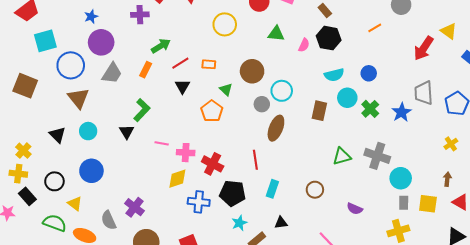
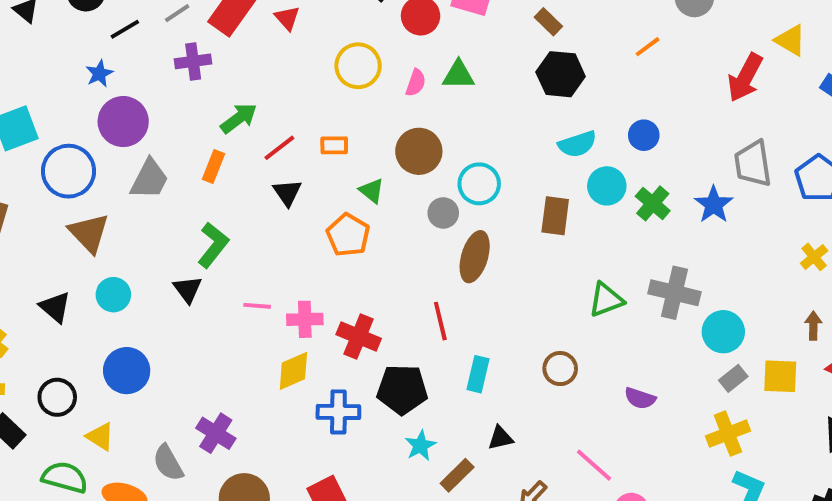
pink semicircle: (304, 45) -> (416, 83), moved
gray rectangle: (404, 203) -> (733, 378), turned 56

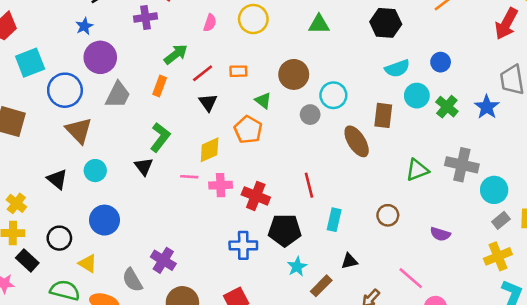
pink semicircle: (416, 83) -> (210, 23), moved
brown ellipse: (475, 257) -> (357, 141), moved, turned -48
yellow diamond: (293, 371) -> (210, 150), moved

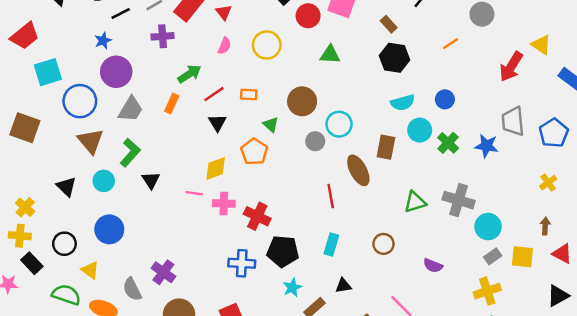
blue star: (487, 107) -> (487, 146), turned -30
green L-shape: (160, 137) -> (130, 153), moved
red line: (309, 185) -> (331, 196), moved

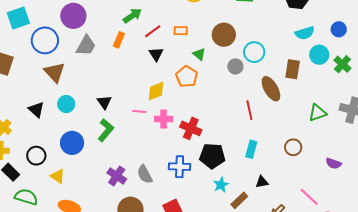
green L-shape: (130, 153) -> (106, 130), moved
gray semicircle: (132, 289) -> (145, 174), moved
green semicircle: (66, 295) -> (26, 197), moved

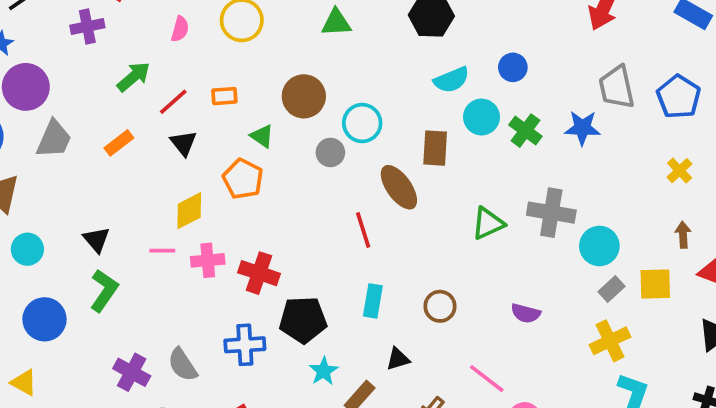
orange rectangle: (119, 40) -> (119, 143), moved, turned 35
brown circle: (293, 147) -> (440, 306), moved

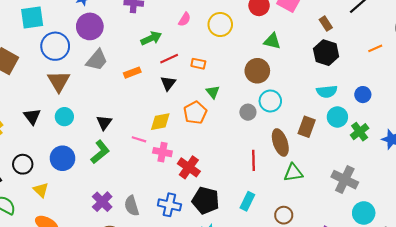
brown circle: (304, 96) -> (257, 71), moved
gray cross: (551, 213) -> (345, 180), moved
green triangle: (488, 223) -> (293, 173), moved
cyan circle: (599, 246) -> (364, 213), moved

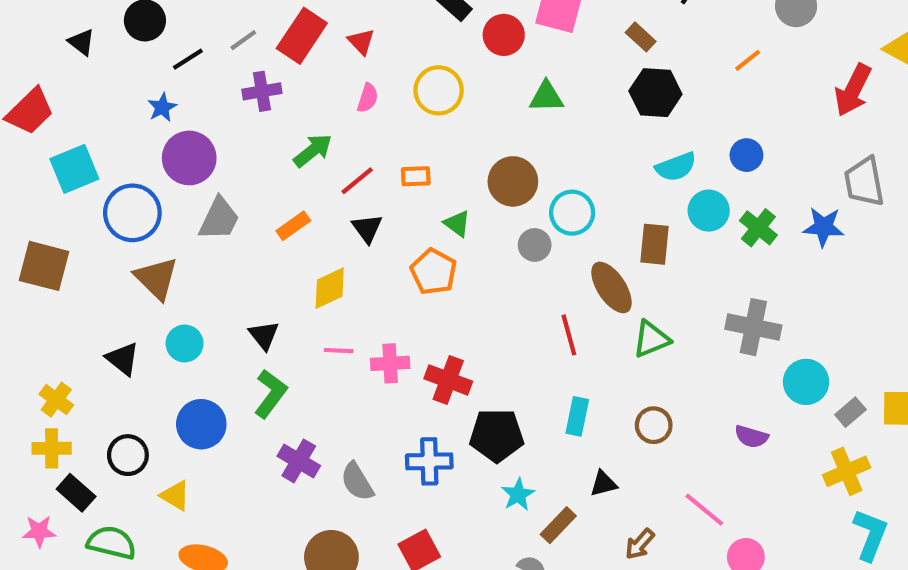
brown circle: (257, 71) -> (513, 181), moved
yellow diamond: (160, 122) -> (330, 288), moved
purple cross: (102, 202) -> (299, 461), moved

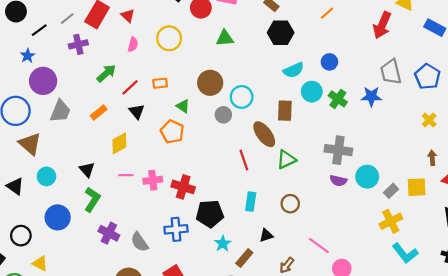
purple semicircle: (751, 437) -> (338, 181), moved
yellow triangle: (175, 496) -> (40, 263), moved
cyan L-shape: (870, 535) -> (405, 253), turned 124

